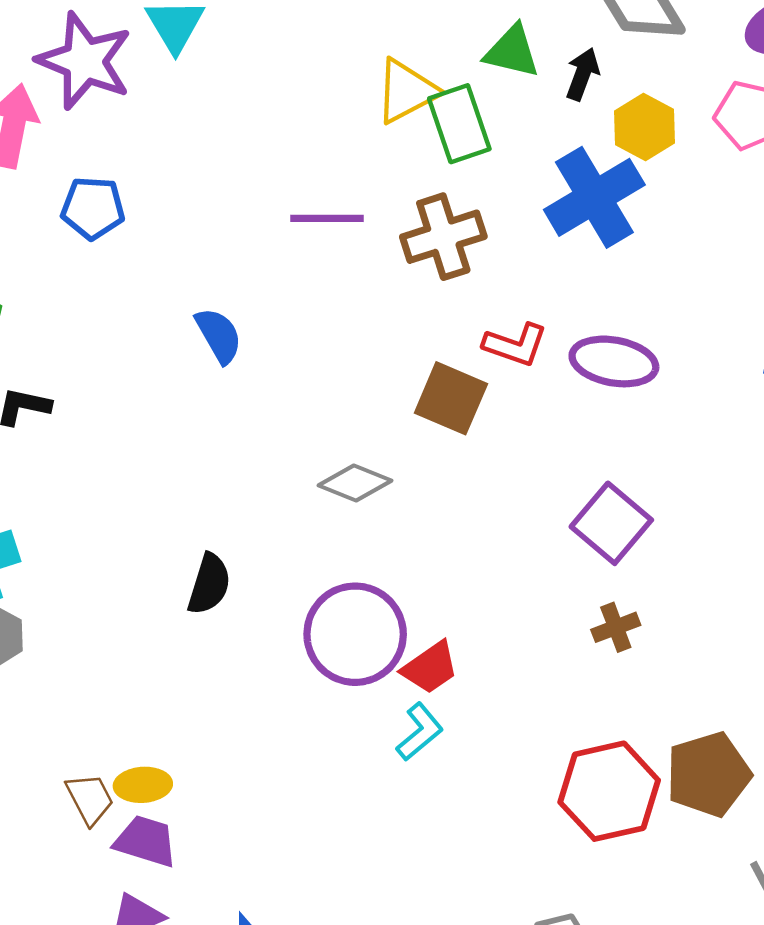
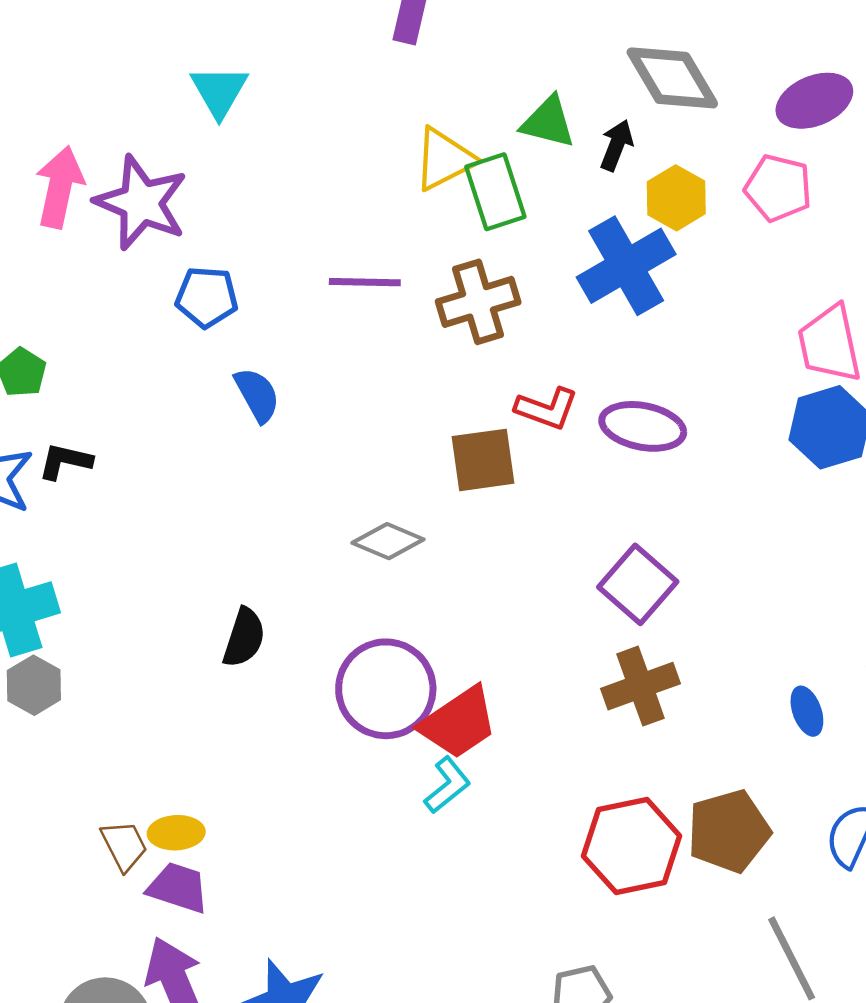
purple star: (85, 61) -> (141, 203), moved
blue pentagon: (93, 208) -> (207, 297), moved
brown square: (451, 398) -> (483, 460), turned -32
brown cross: (616, 627) -> (641, 686), size x1.6
red trapezoid: (430, 668) -> (459, 723), size x1.4

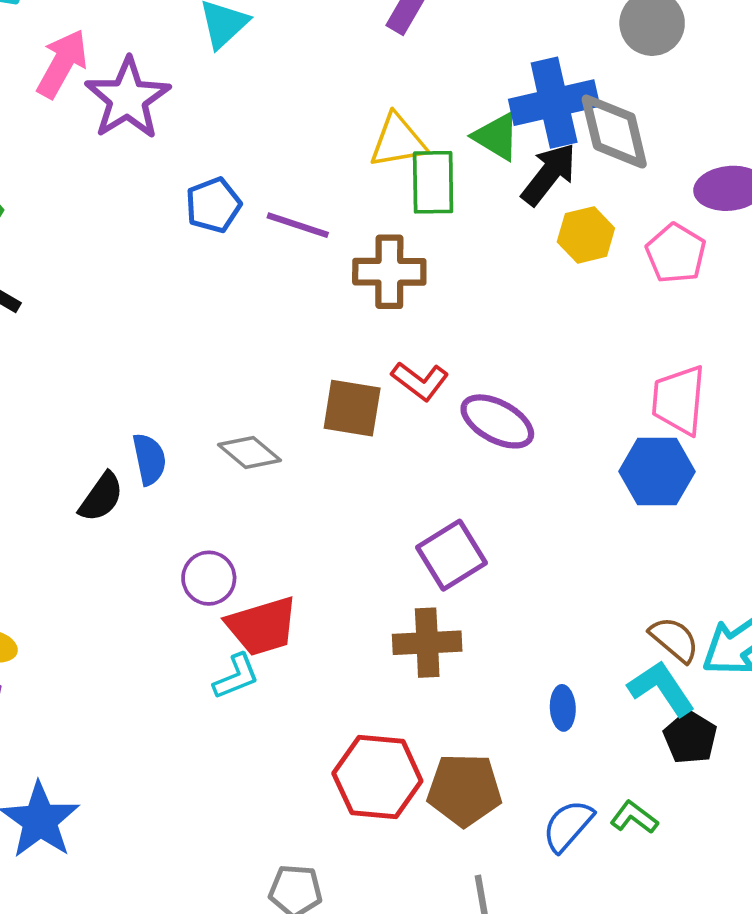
black arrow: (616, 145) -> (549, 174), size x1.5
blue cross: (626, 266) -> (554, 103), moved
blue pentagon: (207, 297) -> (213, 205), moved, turned 30
blue semicircle: (257, 395) -> (149, 459), moved
purple circle: (386, 689) -> (209, 578), size x0.6

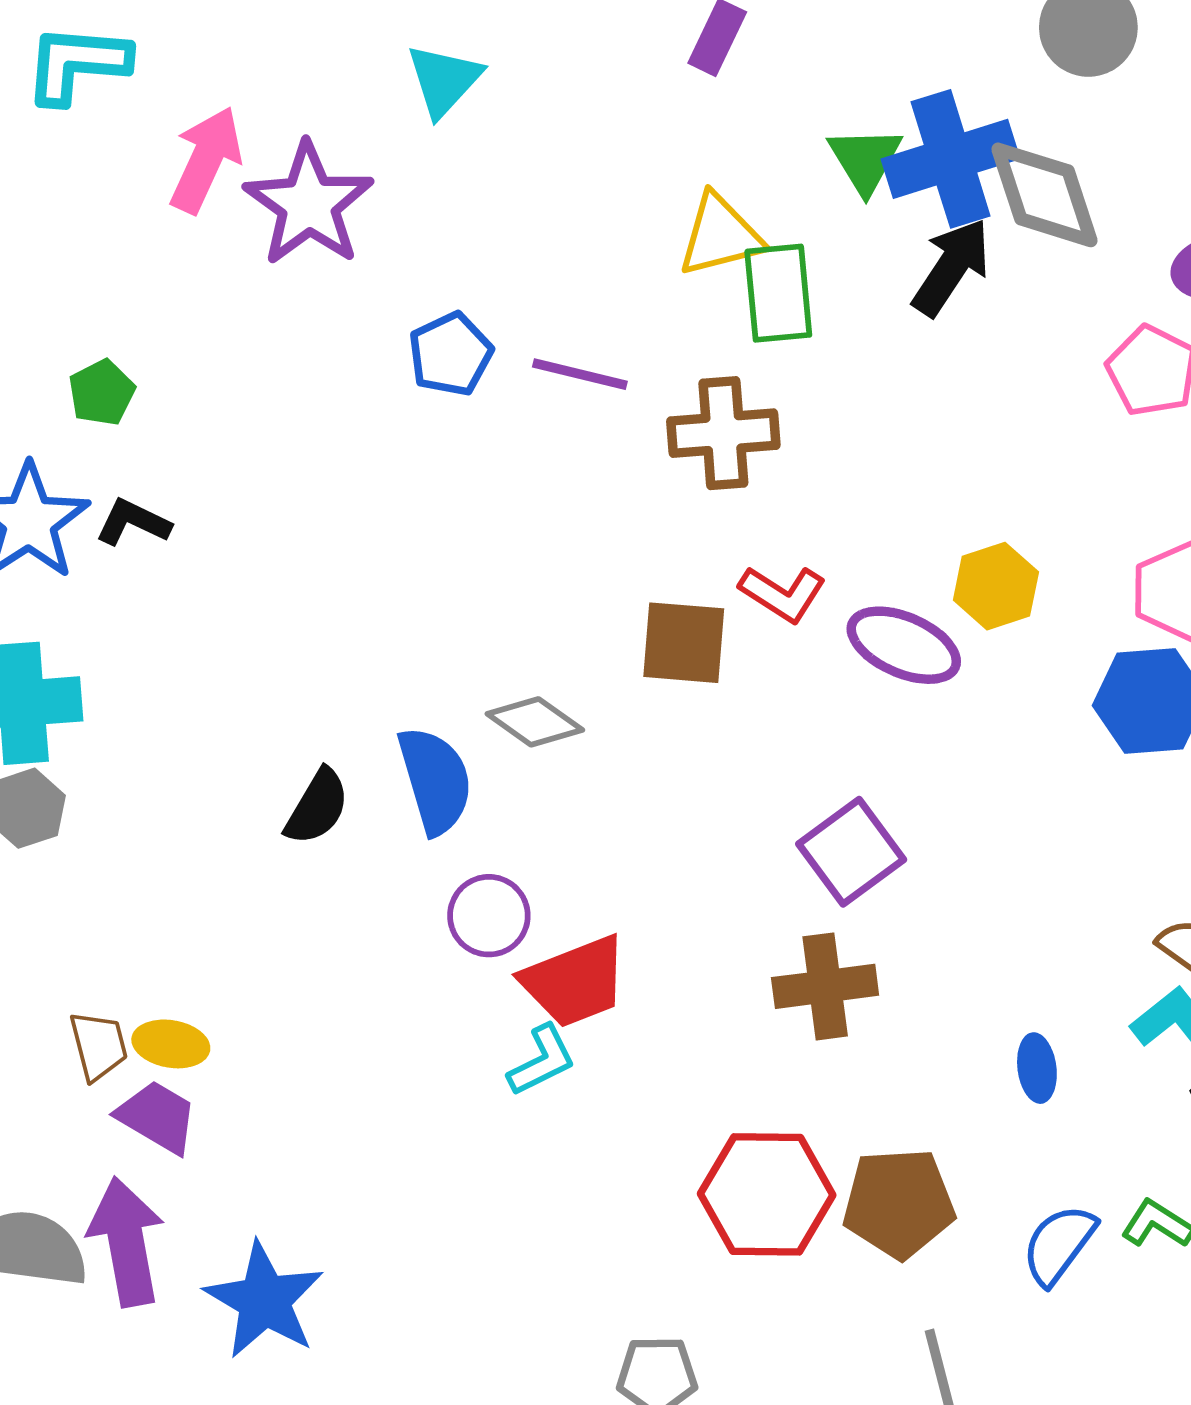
green triangle: (496, 137) -> (865, 160), moved, turned 32
yellow hexagon: (586, 235) -> (996, 586), moved
blue semicircle: (149, 459) -> (435, 780), moved, size x1.4

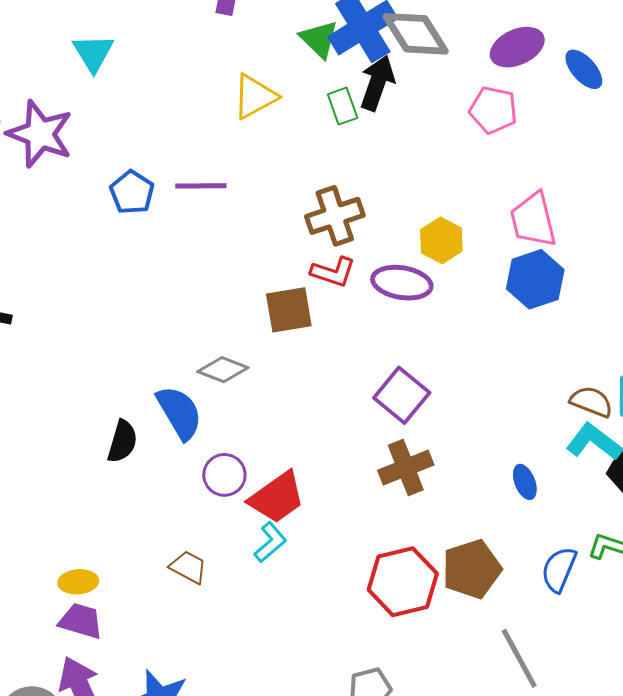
green rectangle: (778, 293) -> (343, 106), moved, size x0.7
brown cross: (723, 433) -> (335, 216), moved
brown trapezoid: (99, 1046) -> (188, 567), moved, turned -33

